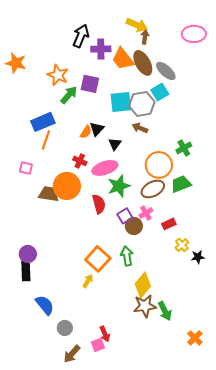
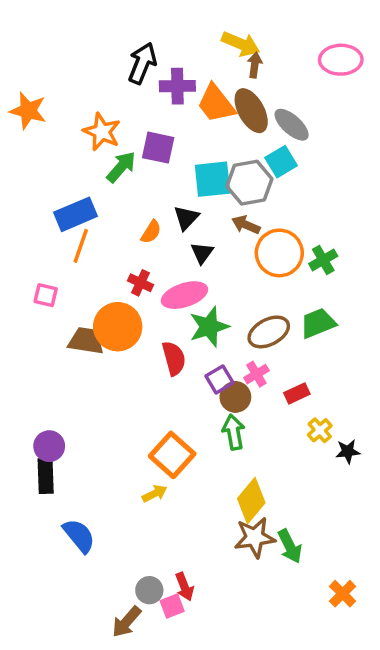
black triangle: (97, 129) -> (186, 218), moved
orange circle: (159, 165) -> (279, 253), moved
green arrow: (127, 256) -> (234, 432), moved
yellow arrow: (88, 281) -> (155, 494), turned 32
gray circle: (65, 328) -> (149, 590), moved

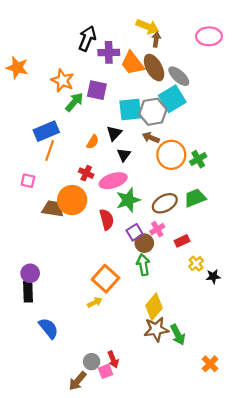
cyan square: (281, 162) -> (172, 99), size x1.4

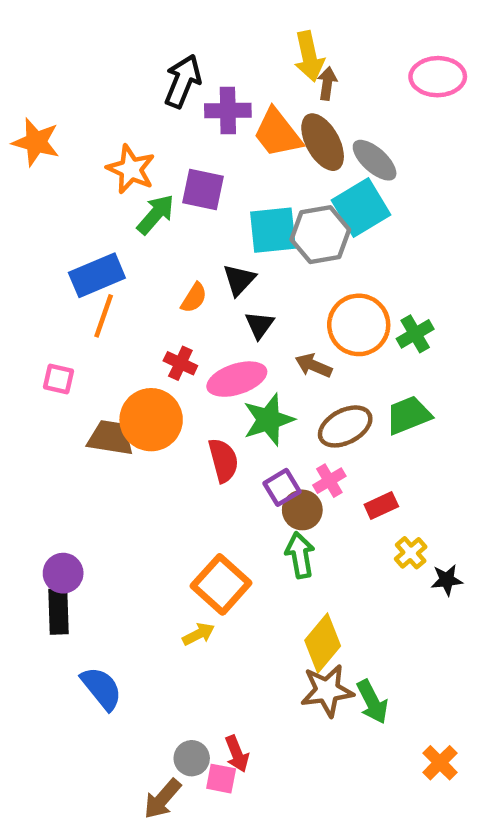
yellow arrow: (148, 27) -> (309, 56), turned 55
brown arrow: (151, 138) -> (314, 366), moved
pink square: (106, 371) -> (221, 779), turned 32

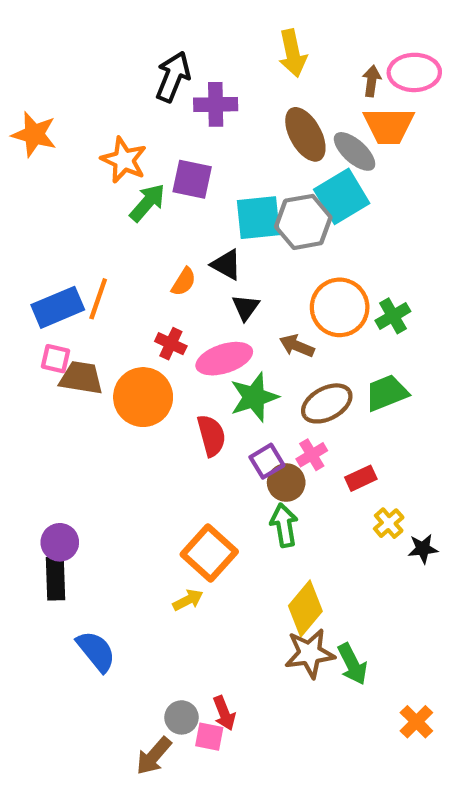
brown arrow: (327, 83) -> (372, 81), moved
orange trapezoid: (277, 133) -> (389, 126), moved, turned -52
blue rectangle: (97, 275) -> (58, 307), moved
black triangle: (239, 280) -> (226, 265), turned -44
brown trapezoid: (110, 438) -> (81, 378), moved

